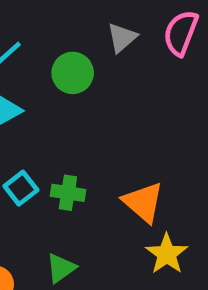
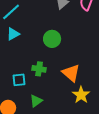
green circle: (73, 73) -> (52, 39), moved
cyan square: (21, 188) -> (19, 80), moved, turned 32

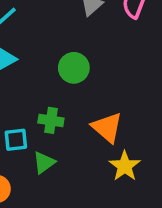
green triangle: (36, 101) -> (44, 163), moved

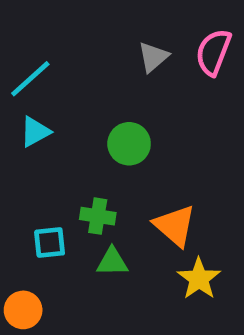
green triangle: (44, 163) -> (112, 262), moved, turned 35

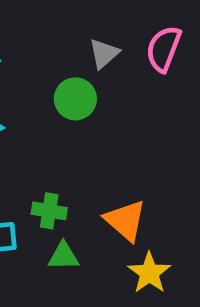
green circle: (129, 144) -> (75, 99), moved

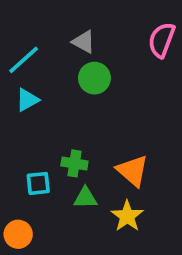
gray triangle: (104, 54) -> (84, 42), moved, turned -50
yellow star: (149, 273) -> (127, 216), moved

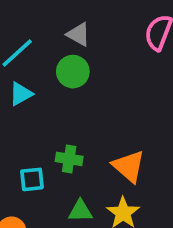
green circle: (94, 78) -> (73, 72), moved
green triangle: (85, 198) -> (80, 211), moved

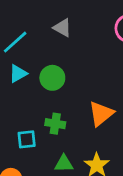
green circle: (73, 72) -> (52, 78), moved
orange triangle: (129, 166) -> (101, 114), moved, turned 40

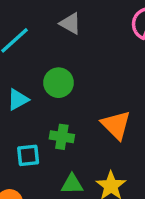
cyan triangle: (18, 74) -> (18, 100), moved
orange triangle: (101, 114) -> (116, 125), turned -36

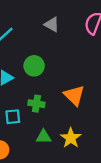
gray triangle: (70, 23) -> (52, 24), moved

